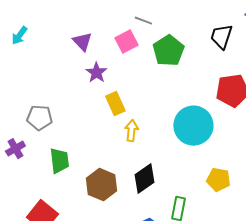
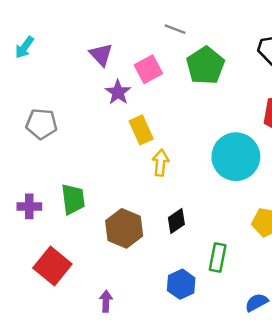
pink square: (126, 42) -> (148, 69), moved
gray pentagon: (39, 118) -> (41, 124), moved
purple cross: (15, 149) -> (29, 206), moved, turned 30
black diamond: (144, 179) -> (176, 221), size x0.7

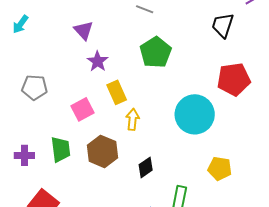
green pentagon: (205, 66) -> (156, 52), moved
pink square: (148, 69) -> (83, 109), moved
brown hexagon: (124, 228) -> (103, 151), moved

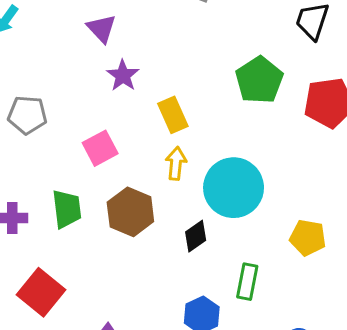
green pentagon: (156, 52) -> (259, 80), moved
yellow rectangle: (117, 92) -> (173, 115), moved
cyan circle: (195, 114) -> (234, 188), moved

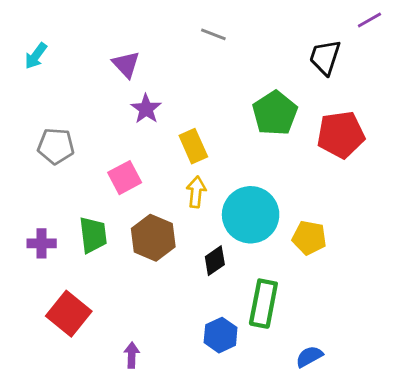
yellow pentagon: (308, 238) -> (309, 238), moved
green rectangle: (247, 282) -> (263, 304), size x1.4

